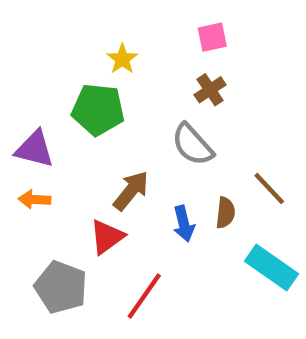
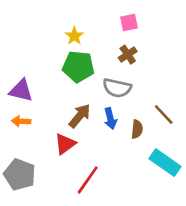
green pentagon: (98, 110) -> (78, 67), moved
gray semicircle: (192, 145) -> (117, 88), turned -36
blue arrow: (184, 224) -> (110, 119), moved
gray pentagon: (61, 287) -> (20, 175), moved

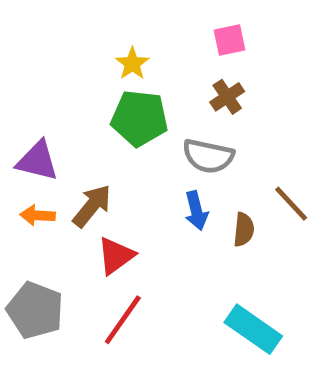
brown arrow: (80, 116) -> (92, 206), moved
cyan rectangle: (165, 163) -> (253, 329), moved
red line: (88, 180) -> (123, 320), moved

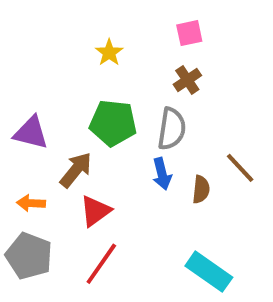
green pentagon: (139, 118) -> (113, 123), moved
gray semicircle: (208, 156) -> (172, 129), turned -93
orange arrow: (37, 215) -> (31, 203), moved

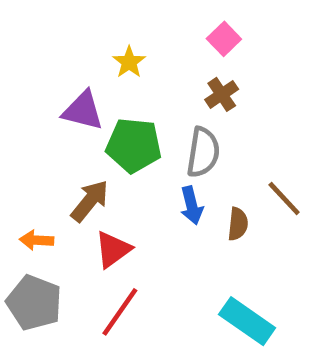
pink square: (189, 33) -> (224, 39), turned -32
purple triangle: (31, 133) -> (83, 111), moved

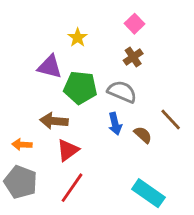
gray semicircle: (203, 152) -> (122, 92), turned -76
brown arrow: (90, 201) -> (54, 121), turned -124
brown semicircle: (238, 224) -> (143, 135), turned -54

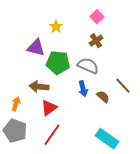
orange arrow: (22, 145) -> (16, 104), turned 104

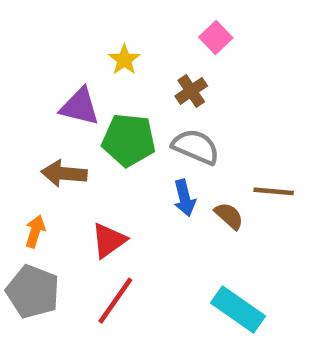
brown cross: (96, 41) -> (191, 91), moved
brown line: (123, 86) -> (274, 191), turned -42
brown arrow: (39, 87) -> (64, 173), moved

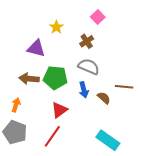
green pentagon: (129, 140) -> (55, 78), moved
red triangle: (109, 240) -> (59, 110), moved

